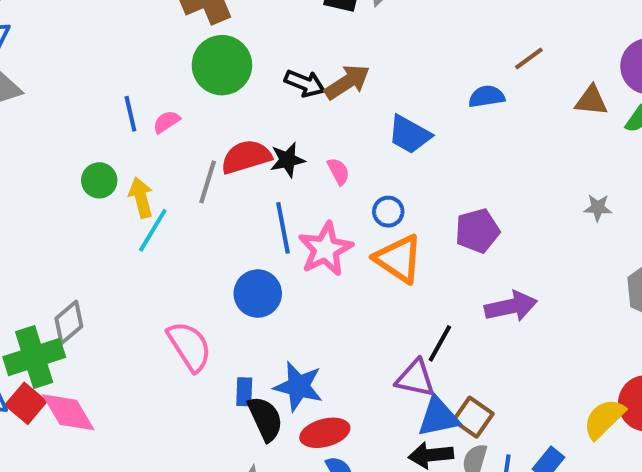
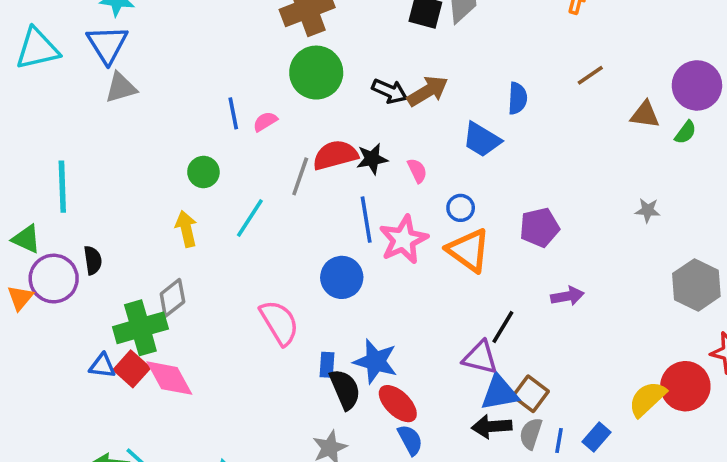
blue semicircle: (487, 96) -> (517, 98), moved, turned 100
yellow arrow: (141, 198) -> (186, 229), moved
purple arrow: (511, 306) -> (567, 296), size x0.7
red ellipse: (325, 433) -> (398, 404), turned 57

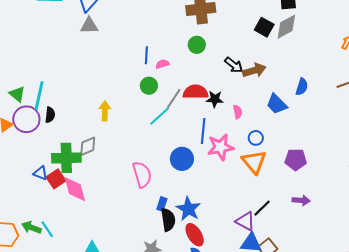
green circle: (316, 73) -> (197, 45), size x0.6
green circle: (203, 172) -> (149, 86), moved
cyan line: (62, 187) -> (39, 96), moved
cyan line: (250, 218) -> (160, 116), moved

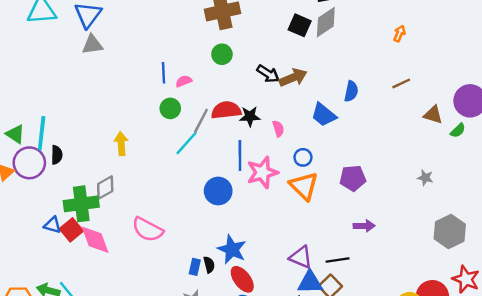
pink semicircle: (142, 174) -> (148, 230), moved, turned 140
blue rectangle: (162, 204) -> (195, 267), moved
black line: (262, 208) -> (338, 260), moved, turned 42
black semicircle: (168, 220) -> (209, 265), size x0.6

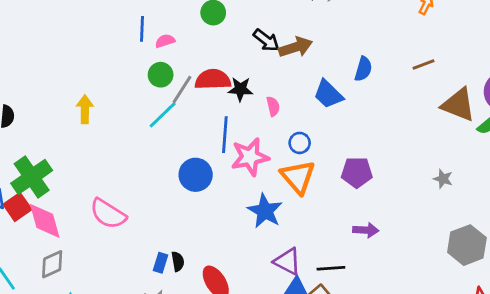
green circle: (170, 108) -> (161, 75), moved
brown triangle: (433, 115) -> (458, 105), size x1.5
gray diamond: (105, 187) -> (52, 264), moved
green cross: (81, 204) -> (32, 177), turned -32
blue star: (232, 249) -> (265, 211), moved

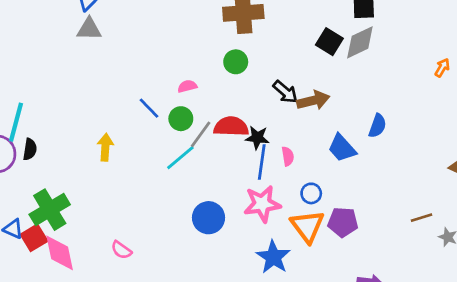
blue line: (142, 29) -> (149, 108), moved, turned -50
brown line: (424, 64) -> (422, 218), moved
blue line: (225, 135) -> (262, 162), moved
purple pentagon: (357, 172) -> (343, 222), moved
pink semicircle: (108, 214) -> (121, 250), size x0.6

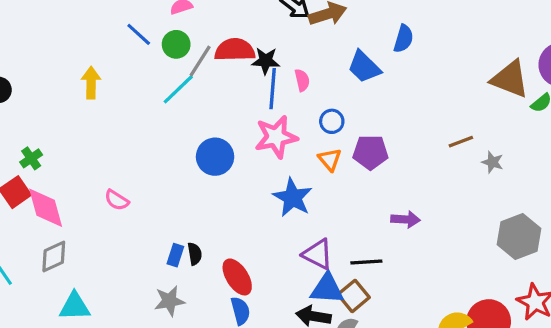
green cross: (50, 210) -> (31, 158), size x0.5
orange triangle: (307, 226) -> (330, 160), size x0.6

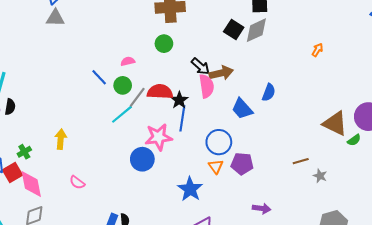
black star: (266, 61) -> (179, 100), turned 30
pink semicircle: (302, 80) -> (207, 86), moved, size x1.6
yellow arrow: (91, 83) -> (61, 139), moved
blue circle: (332, 121) -> (219, 142), size x1.6
pink star: (276, 137) -> (158, 137), moved

